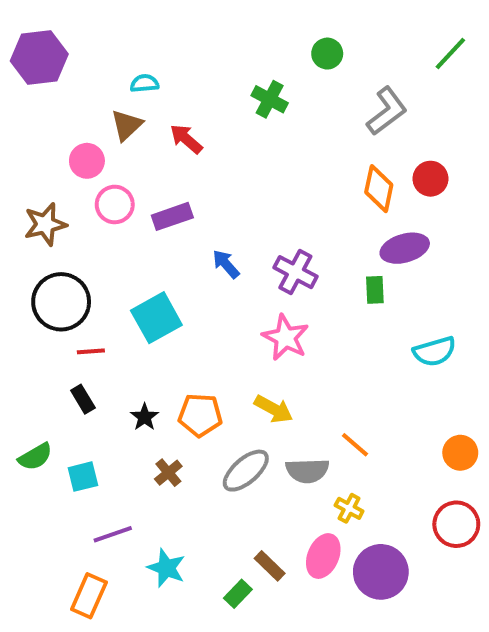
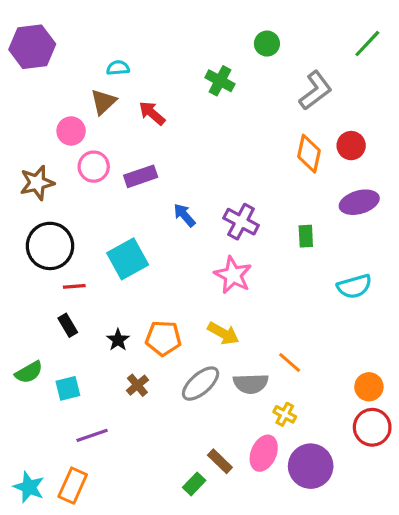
purple ellipse: (405, 248) -> (359, 202), moved
orange circle: (460, 453) -> (369, 387), moved
cyan star: (166, 568) -> (29, 487), moved

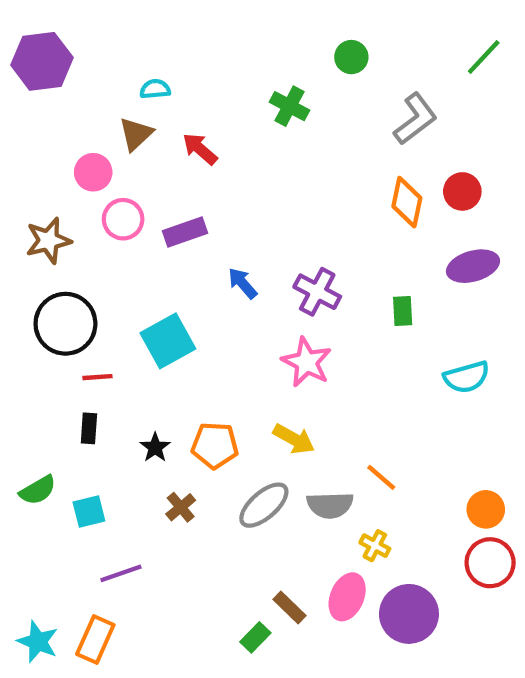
black rectangle: (68, 325) -> (89, 428), turned 35

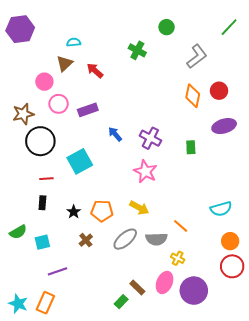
black circle: (65, 324) -> (40, 141), moved
cyan semicircle: (467, 377) -> (221, 209), moved

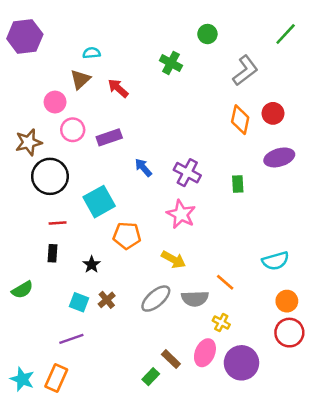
orange pentagon: (102, 211) -> (127, 236), moved
cyan square: (42, 242) -> (79, 302), moved, turned 35

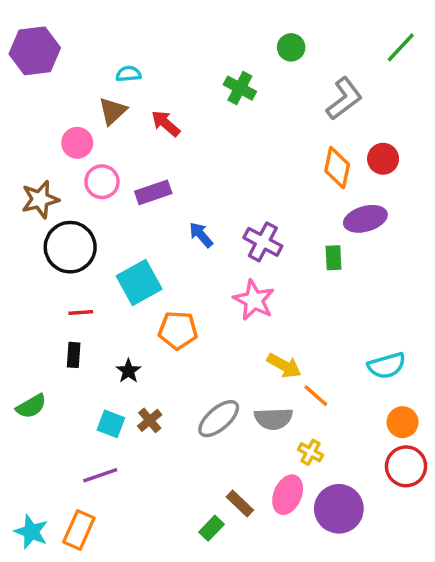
purple ellipse: (279, 157) -> (365, 219), moved
yellow arrow: (173, 260) -> (284, 366), moved

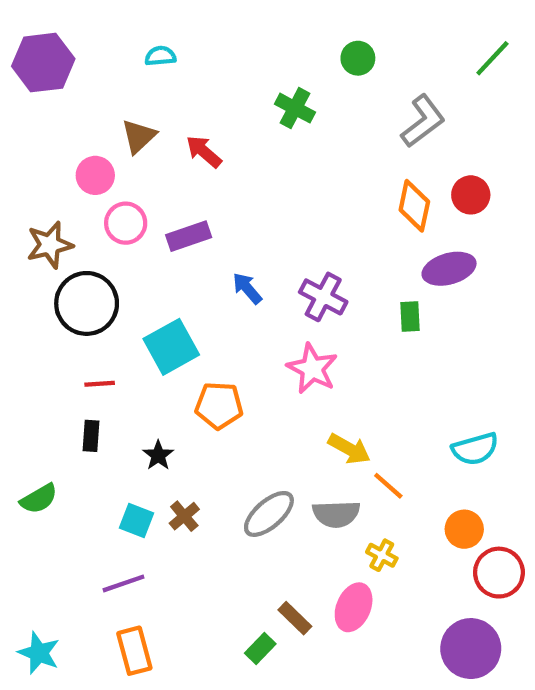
cyan semicircle: (128, 74) -> (160, 56), moved
orange circle: (403, 422) -> (464, 529), moved
purple circle: (339, 509) -> (471, 649), moved
orange rectangle: (79, 530) -> (134, 651), moved, turned -39

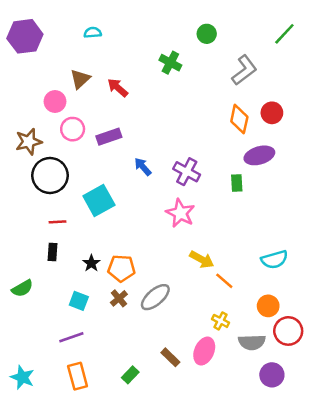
orange pentagon: (219, 405) -> (121, 268), moved
gray semicircle: (336, 514) -> (252, 342), moved
brown cross: (184, 516) -> (119, 298), moved
green rectangle: (260, 649) -> (130, 375), moved
purple circle: (471, 649) -> (272, 375), size x0.7

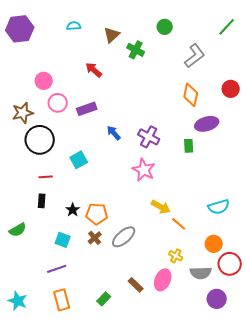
brown triangle: (80, 79) -> (112, 35), moved
red circle: (272, 113) -> (231, 89), moved
cyan square: (99, 201) -> (79, 160), size x0.7

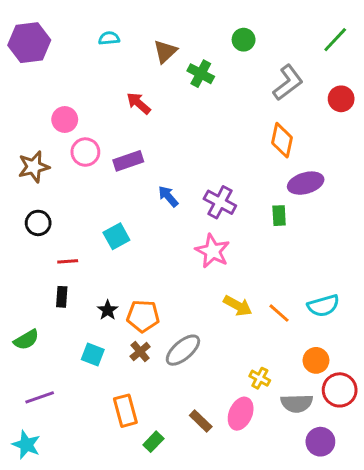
red circle: (231, 89) -> (341, 99), moved
black circle: (40, 140) -> (38, 223), moved, size x0.6
orange line: (179, 224) -> (279, 313), moved
purple line: (57, 269) -> (40, 397), moved
orange rectangle: (62, 300) -> (125, 411), moved

